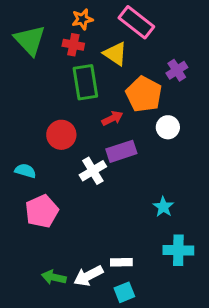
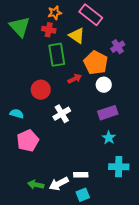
white circle: (168, 127) -> (104, 85), moved
purple rectangle: (121, 151) -> (108, 113), moved

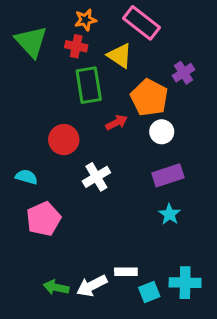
cyan cross: (119, 167) -> (185, 283), moved
cyan square: (83, 195) -> (149, 292), moved

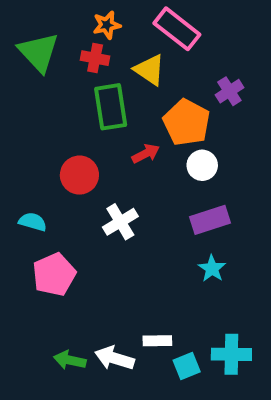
white arrow: (92, 286) -> (115, 358), turned 44

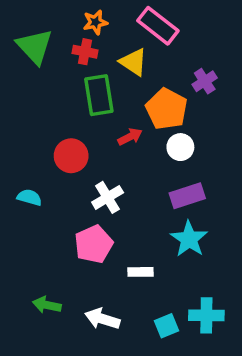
cyan star: (212, 269) -> (189, 239), size x1.5
pink pentagon: (54, 274) -> (94, 244), moved
white rectangle: (157, 341) -> (140, 272), moved
green arrow: (70, 360) -> (47, 305), moved

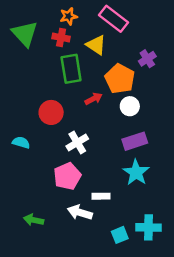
white arrow: (102, 319) -> (80, 212), moved

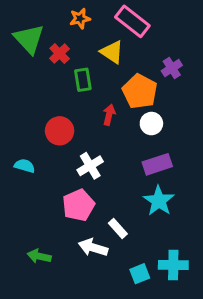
red cross: (61, 37) -> (60, 54), moved, turned 35
green rectangle: (71, 69) -> (83, 80), size x0.7
red arrow: (94, 99) -> (109, 115), turned -49
white rectangle: (101, 196) -> (118, 229), turned 49

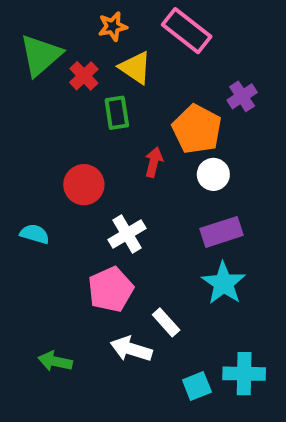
green triangle: (29, 39) -> (41, 55), turned 32
yellow triangle: (112, 52) -> (135, 68), moved

